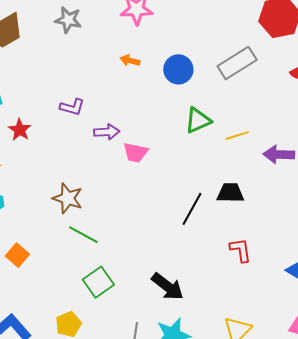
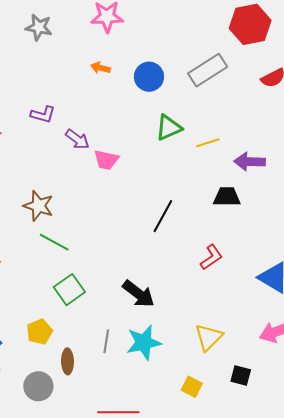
purple arrow: (107, 132) -> (77, 139), turned 40
black trapezoid: (230, 193) -> (227, 197), moved
red L-shape: (241, 250) -> (211, 257), turned 64

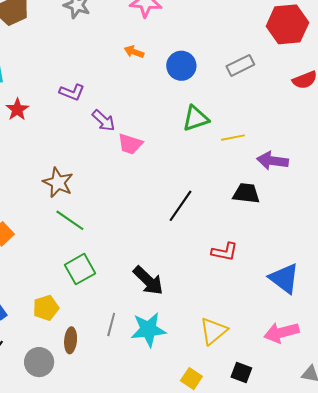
gray rectangle: (208, 70) -> (240, 65), size x0.7
red L-shape: (211, 257) -> (225, 252), turned 40

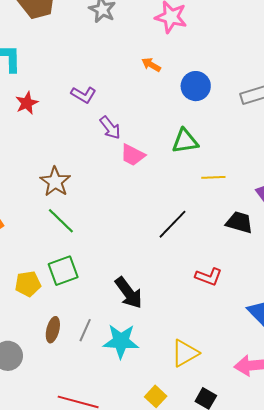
green triangle: (196, 118) -> (185, 141), moved
yellow line: (233, 138) -> (213, 177), moved
yellow pentagon: (46, 308) -> (28, 284), moved
brown ellipse: (71, 340) -> (53, 330), moved

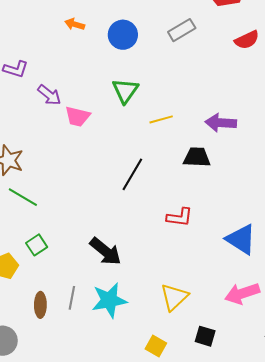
green triangle: (185, 141) -> (125, 91), turned -32
green square: (63, 271) -> (37, 245), size x0.7

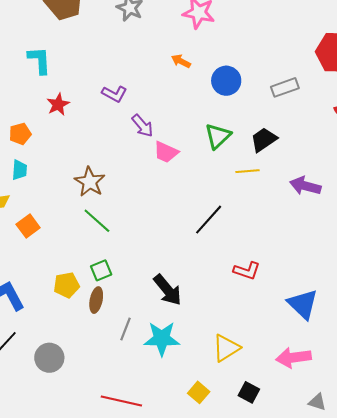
black trapezoid: (197, 157) -> (264, 140), moved, turned -48
brown ellipse: (40, 305) -> (96, 300), moved

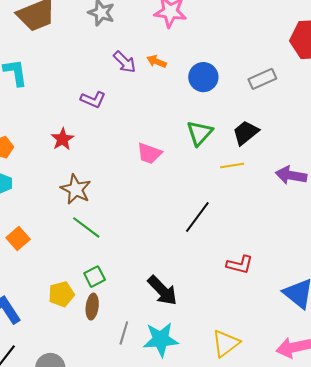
red star: (58, 104) -> (62, 139), moved
purple arrow: (142, 126) -> (125, 62), moved

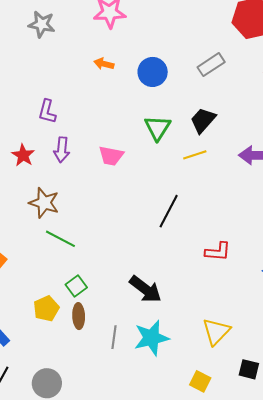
purple arrow: (125, 62) -> (62, 150), moved, turned 60
purple L-shape: (93, 100) -> (47, 111), turned 90

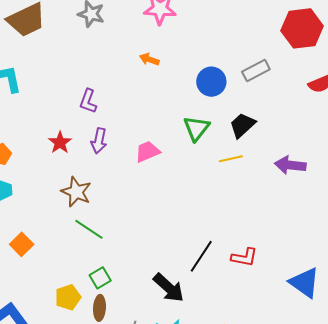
blue circle: (153, 72) -> (211, 82), moved
pink trapezoid: (111, 156) -> (147, 152), turned 140
black line: (169, 211) -> (201, 256), moved

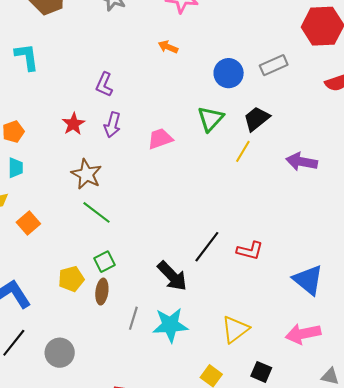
yellow line: (231, 159) -> (243, 151), turned -50

